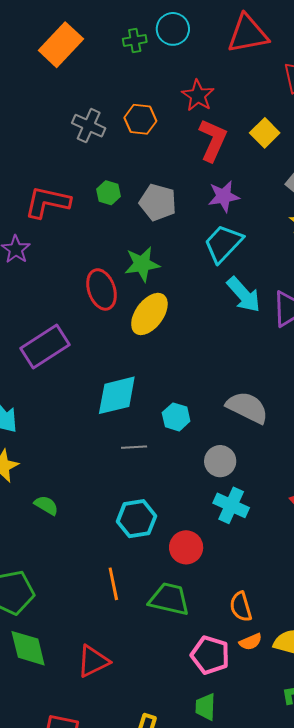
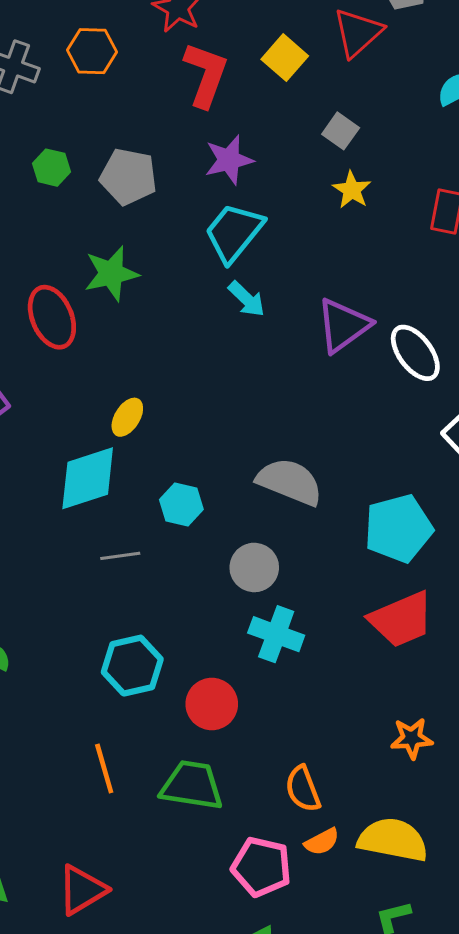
cyan arrow: (244, 295) -> (247, 299), moved, size x0.7
yellow ellipse: (149, 314) -> (127, 417), moved, size x0.6

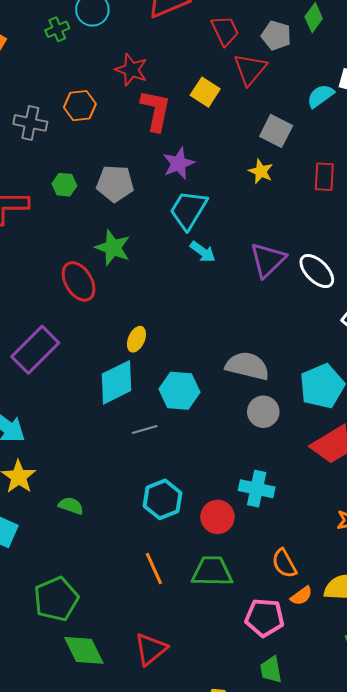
gray square: (341, 131) -> (276, 131), moved, size x1.4
green star: (111, 273) -> (113, 248), turned -30
cyan hexagon: (181, 505) -> (179, 391), size x1.4
gray circle: (254, 567) -> (263, 412), moved
cyan cross: (276, 634) -> (257, 489), moved

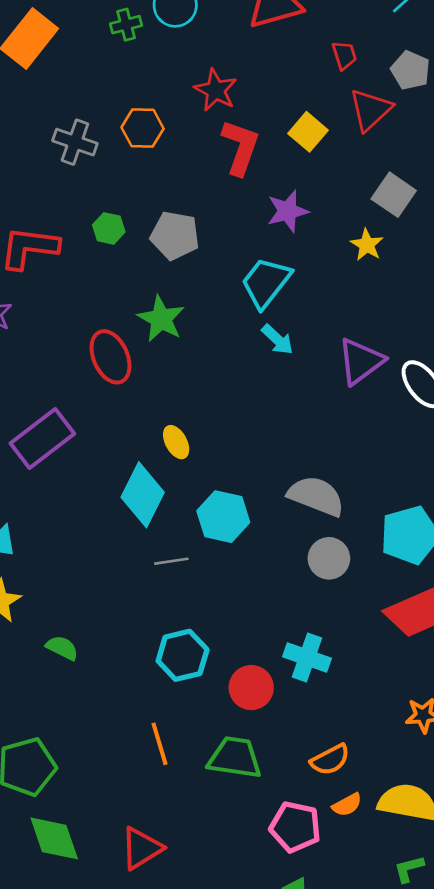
red trapezoid: (225, 31) -> (344, 55), size x0.7
purple star: (179, 163) -> (288, 211), moved
yellow ellipse: (136, 339) -> (176, 442), turned -60
cyan diamond: (116, 382) -> (143, 495), turned -45
orange semicircle: (284, 563) -> (330, 760), turned -96

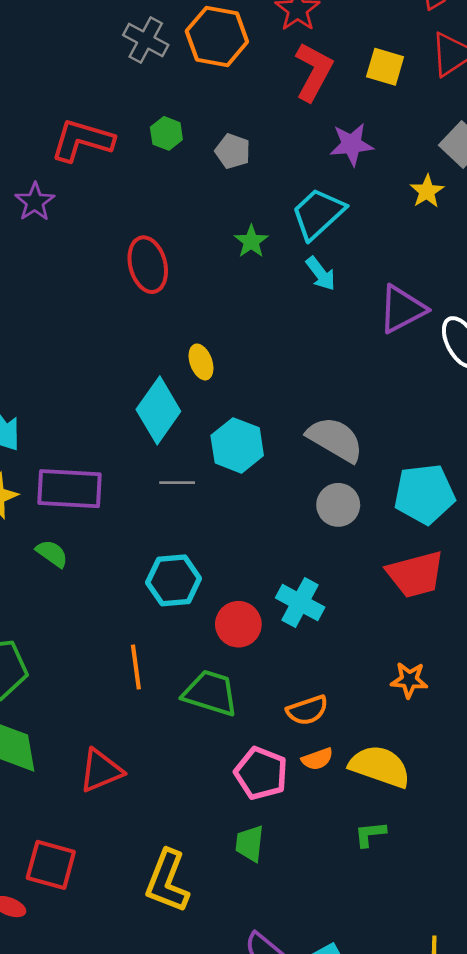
orange hexagon: (143, 128) -> (217, 36), size x1.4
yellow square: (308, 132) -> (385, 67), turned -33
gray pentagon: (175, 235) -> (233, 151), size x0.7
green star: (161, 319) -> (251, 241), moved, size x0.7
purple rectangle: (42, 438) -> (70, 489), moved, turned 32

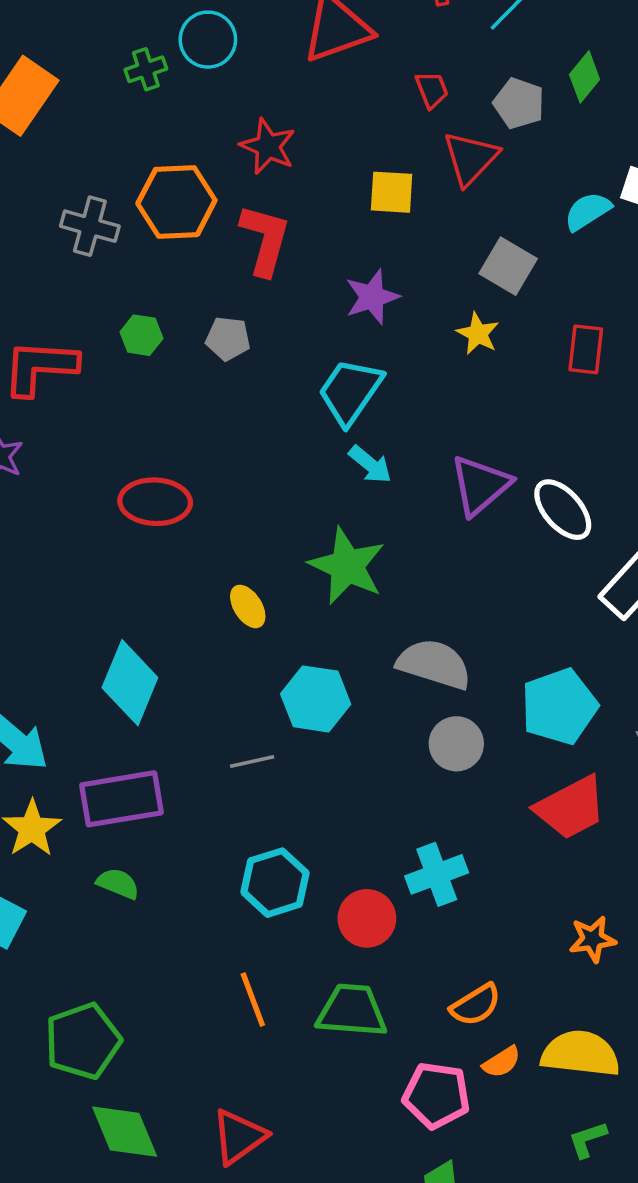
red L-shape: (314, 72) -> (265, 240), moved
green star: (251, 241) -> (347, 566), moved, size x1.8
red ellipse: (148, 265) -> (155, 502), turned -60
cyan diamond: (158, 410) -> (130, 683), moved
cyan cross: (300, 602) -> (437, 874), turned -36

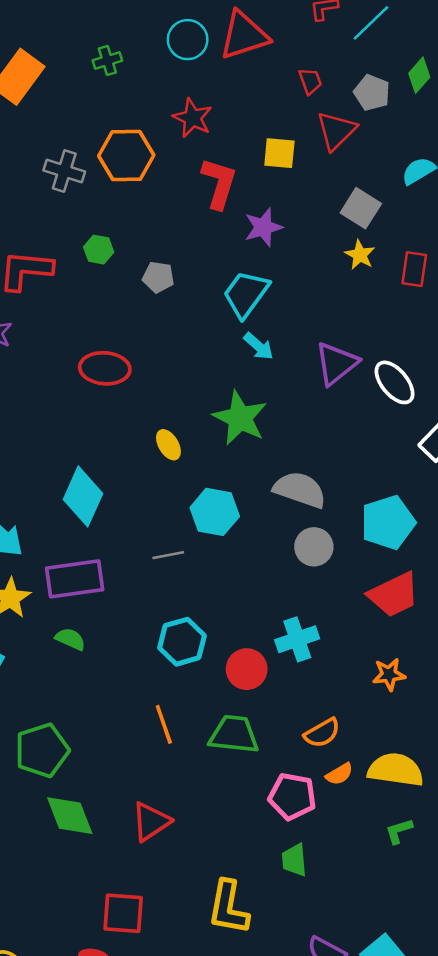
cyan circle: (208, 40) -> (188, 40), moved
red L-shape: (265, 240) -> (219, 183), moved
yellow star: (478, 334) -> (360, 255), moved
gray pentagon: (228, 339) -> (158, 277), moved
orange star: (592, 939) -> (389, 674), moved

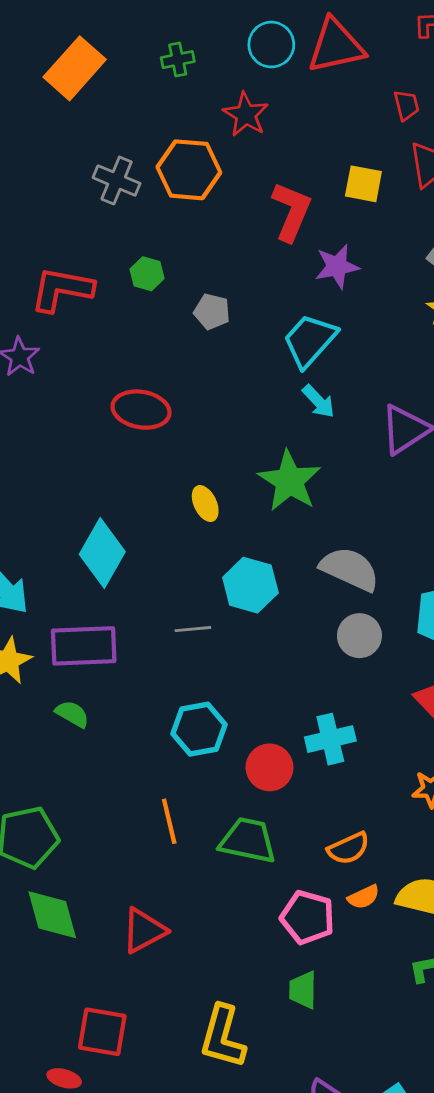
red star: (193, 118) -> (246, 114), moved

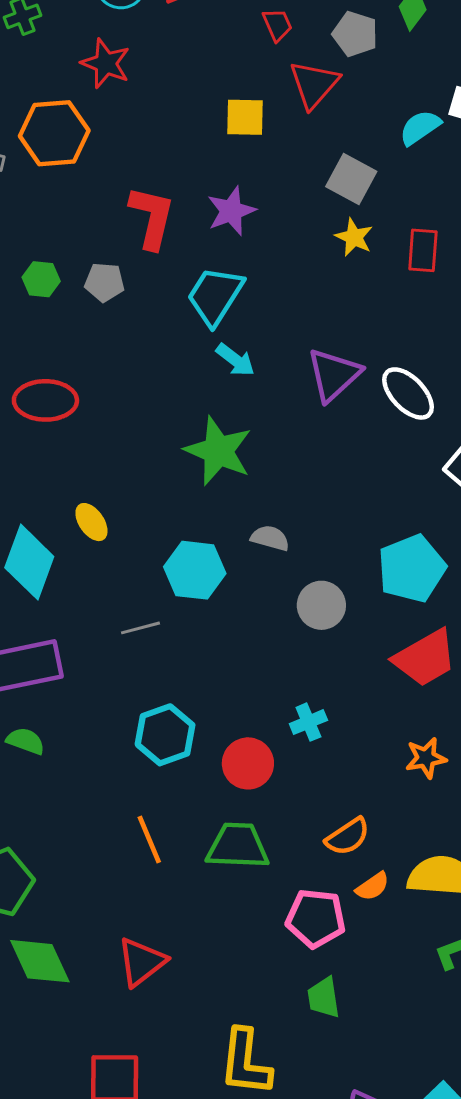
red L-shape: (291, 211) -> (152, 217), moved
green hexagon: (147, 274) -> (41, 279), moved
yellow ellipse: (205, 504) -> (91, 522), moved
gray semicircle: (350, 569) -> (270, 538), moved, size x0.6
cyan cross: (330, 739) -> (308, 722), size x0.7

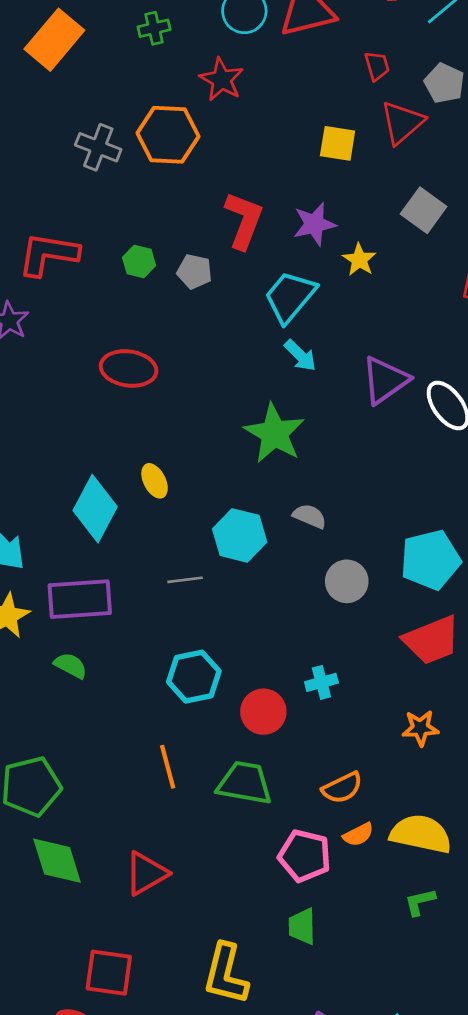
yellow star: (354, 237) -> (359, 260), moved

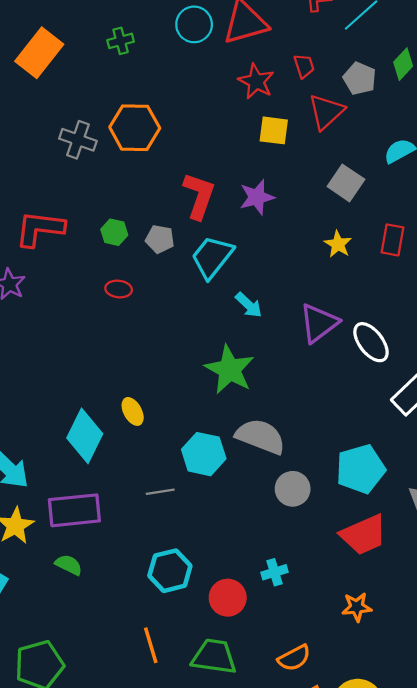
red star: (222, 80) -> (256, 81), moved
yellow star: (359, 260) -> (338, 244), moved
cyan trapezoid: (290, 297) -> (212, 257), moved
red ellipse: (129, 368) -> (119, 289), moved, size x0.6
gray semicircle: (310, 516) -> (261, 436), size x1.8

